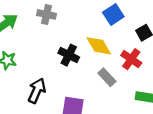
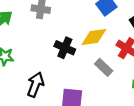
yellow diamond: (99, 46) -> (94, 37), turned -64

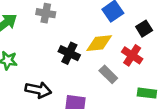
black arrow: (35, 85) -> (38, 90), turned 80

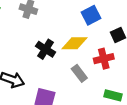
red cross: (132, 55) -> (104, 59), turned 36

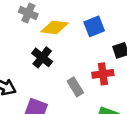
yellow diamond: (75, 43) -> (55, 27), moved

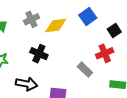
gray cross: (28, 13) -> (31, 19), turned -35
black cross: (42, 57) -> (39, 54), moved

